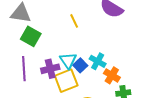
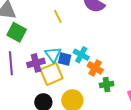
blue square: (80, 65) -> (65, 59), turned -32

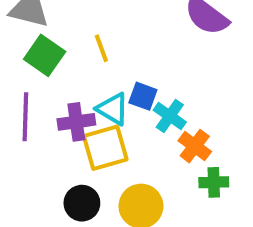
yellow line: (58, 17) -> (101, 48), moved
cyan triangle: (53, 55) -> (113, 109), turned -30
blue square: (65, 59) -> (143, 96), moved

